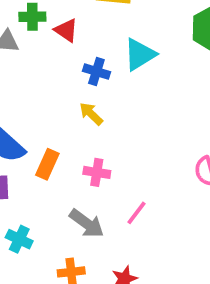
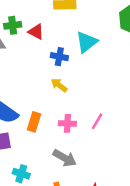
pink line: (137, 213) -> (97, 121), moved

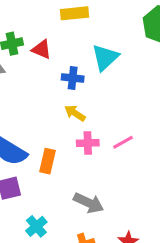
pink line: (97, 121) -> (123, 142), moved, turned 35
pink cross: (67, 123) -> (88, 143), moved
cyan cross: (21, 174) -> (36, 226), turned 35

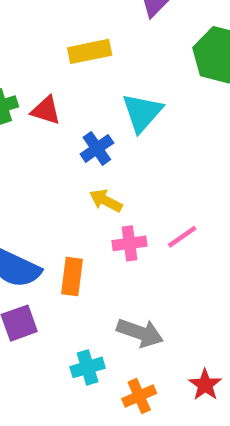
blue cross: (73, 78) -> (97, 148), turned -35
cyan cross: (36, 226) -> (88, 367), moved, turned 30

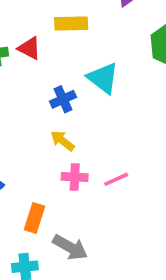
red triangle: (46, 110) -> (29, 48), moved
cyan triangle: (142, 113) -> (103, 78), turned -44
orange rectangle: (72, 277) -> (34, 218), moved

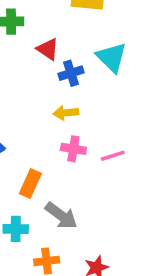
red triangle: (29, 48) -> (48, 49), moved
yellow arrow: (62, 141) -> (66, 113), turned -50

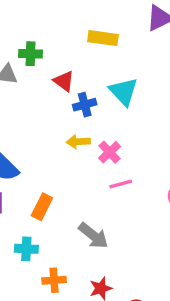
pink cross: (73, 149) -> (110, 152), moved, turned 35
gray arrow: (61, 216) -> (93, 236), moved

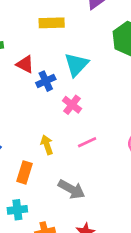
cyan triangle: (123, 91) -> (76, 65), turned 36
yellow arrow: (78, 142) -> (47, 145), moved, turned 84
pink cross: (110, 152) -> (72, 105), moved

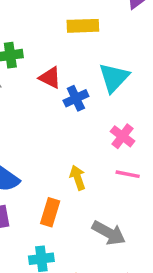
pink cross: (72, 105) -> (123, 136), moved
pink line: (87, 142) -> (128, 174), turned 36

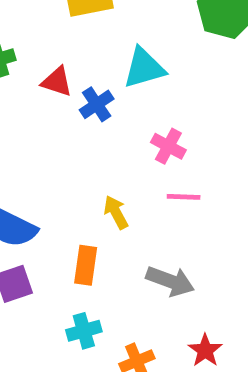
cyan triangle: (114, 78) -> (144, 68), turned 40

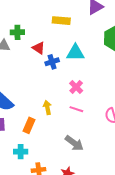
gray arrow: (170, 281) -> (74, 143), moved

